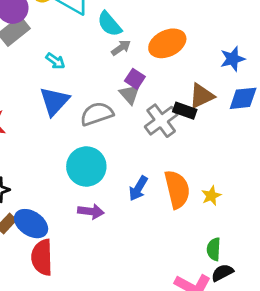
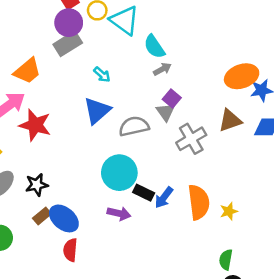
orange ellipse: (167, 43) -> (242, 76), moved
black rectangle: (185, 111) -> (144, 193), moved
red semicircle: (42, 257) -> (70, 250), size x0.7

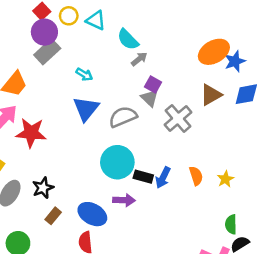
cyan triangle: (125, 20) -> (96, 20), size x0.7
orange semicircle: (199, 202) -> (196, 176), size x0.6
blue ellipse: (64, 218) -> (92, 214), moved

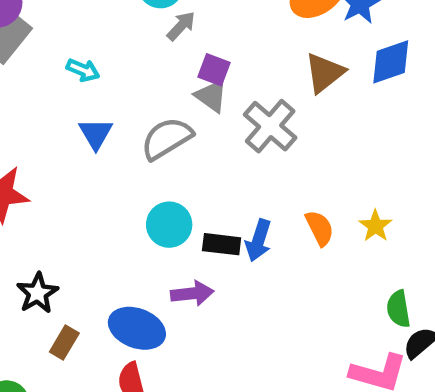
blue triangle: (86, 109) -> (96, 134), size x0.7
cyan circle: (117, 162) -> (169, 225), size x0.7

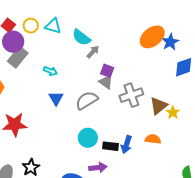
brown triangle: (325, 73) -> (159, 106), moved
gray cross: (270, 126) -> (131, 95), turned 30
yellow star: (375, 226) -> (173, 113), moved
orange semicircle: (320, 228) -> (153, 139), turned -56

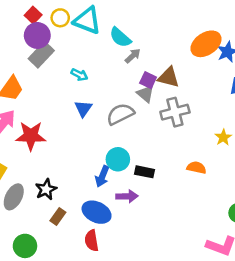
cyan triangle: (53, 26) -> (87, 20), size x1.4
brown triangle: (159, 106) -> (169, 77), moved, turned 48
blue arrow: (126, 145) -> (102, 176), moved

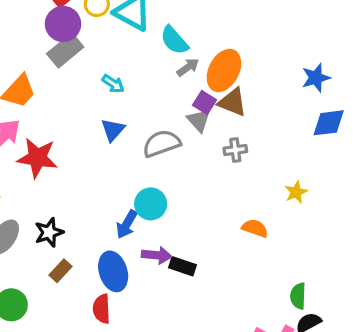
orange ellipse: (206, 44) -> (224, 70), moved, turned -36
gray cross: (175, 112) -> (235, 150), size x0.6
black rectangle: (144, 172) -> (183, 266), moved
blue ellipse: (97, 212) -> (113, 271), turned 40

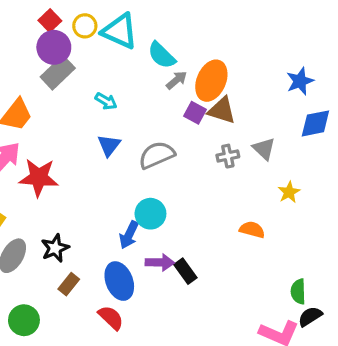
gray triangle: (199, 120) -> (264, 149), moved
black rectangle: (183, 266) -> (185, 271), turned 40
red semicircle: (102, 309) -> (111, 318), turned 140

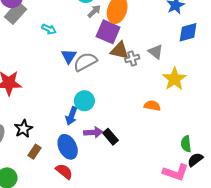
brown triangle: (222, 110) -> (120, 50), moved
purple square: (195, 113) -> (108, 32), size x1.6
blue triangle: (109, 145) -> (69, 56), moved
yellow star: (289, 192) -> (174, 79), size x1.6

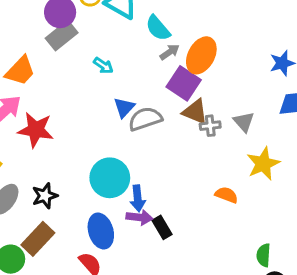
cyan circle: (84, 101) -> (110, 178), moved, size x1.4
blue arrow: (71, 116) -> (138, 198), moved, turned -36
brown rectangle: (34, 152) -> (38, 239), moved, size x1.6

